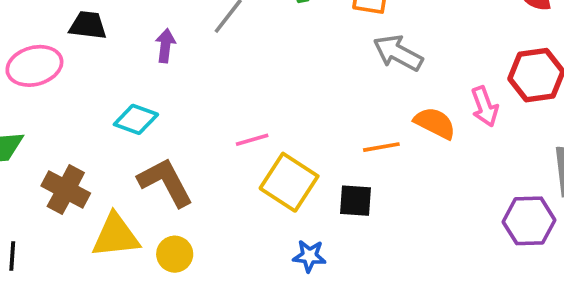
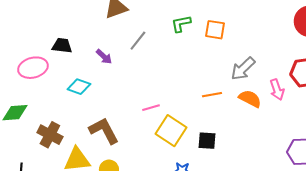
purple arrow: (165, 46) -> (104, 57), turned 126
gray arrow: (398, 53) -> (243, 69), moved, turned -72
cyan diamond: (136, 119) -> (79, 87), moved
orange line: (381, 147) -> (212, 95), moved

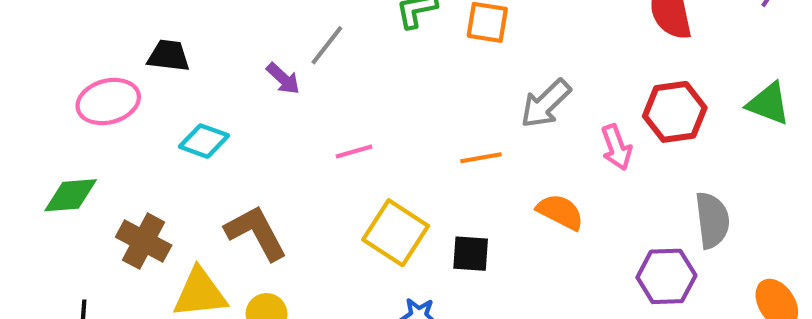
purple arrow: (104, 57) -> (283, 79), moved
orange semicircle: (250, 99) -> (560, 212), moved
pink line: (151, 108) -> (354, 151), moved

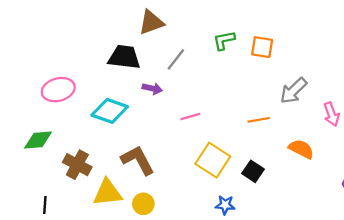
black trapezoid: (169, 56) -> (124, 57), moved, size x1.4
purple arrow: (283, 79) -> (152, 88), moved, turned -30
cyan diamond: (204, 141) -> (110, 111), size x1.4
black square: (471, 254) -> (253, 171), turned 30

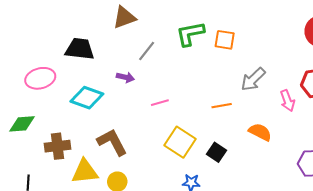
green L-shape: (224, 40) -> (190, 34), size x1.4
black trapezoid: (124, 57) -> (80, 49), moved
brown cross: (77, 165) -> (57, 146), turned -35

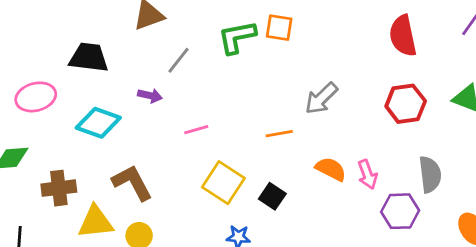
orange square: (225, 40) -> (279, 28), moved
pink arrow: (287, 101) -> (368, 174), moved

